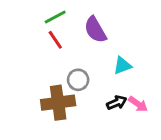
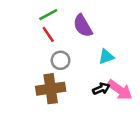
gray circle: (78, 80) -> (61, 60), moved
pink arrow: (138, 104) -> (120, 90), size x1.5

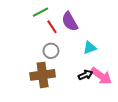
red line: (48, 34) -> (52, 27), moved

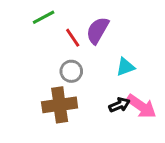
green line: (40, 12) -> (44, 17), moved
purple semicircle: (70, 22) -> (98, 30), turned 60

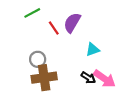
gray circle: (71, 71) -> (38, 59), moved
black arrow: (119, 105) -> (88, 78), turned 56

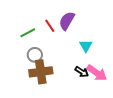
green line: (32, 13) -> (28, 33), moved
cyan triangle: (93, 50) -> (86, 46), turned -40

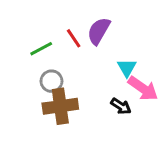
pink arrow: (97, 73) -> (143, 89), moved

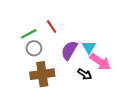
purple semicircle: (99, 31) -> (69, 50), moved
gray circle: (51, 81) -> (34, 48), moved

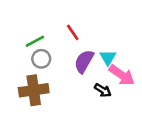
red line: (52, 27) -> (73, 32), moved
brown cross: (42, 74) -> (34, 90), moved

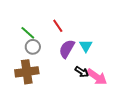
green line: (35, 41) -> (28, 33), turned 70
pink arrow: (122, 75) -> (97, 77), moved

